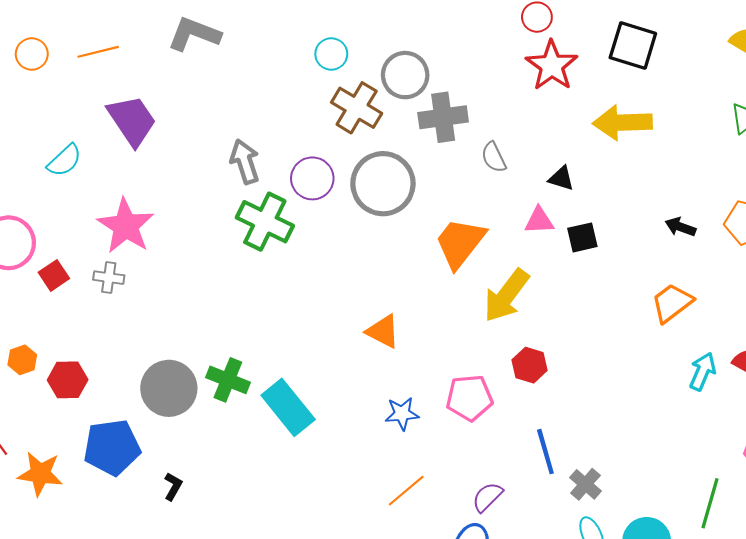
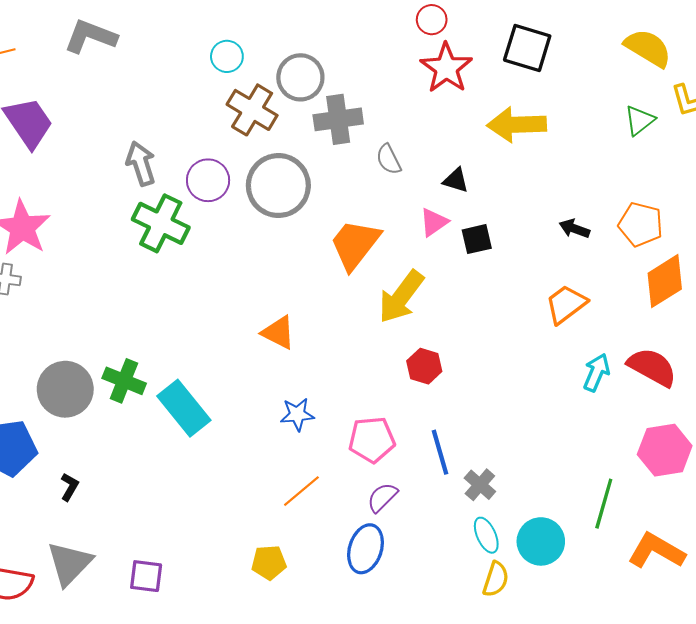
pink triangle: (539, 221) -> (434, 222), turned -32
pink pentagon: (469, 398) -> (372, 440), moved

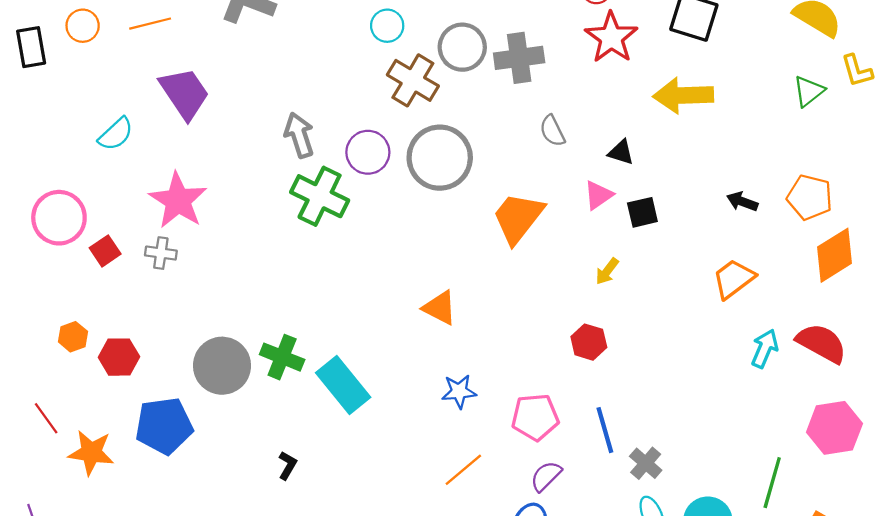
gray cross: (338, 119) -> (519, 58), moved
yellow arrow: (401, 297) -> (607, 271), moved, size x0.5
black L-shape: (69, 487) -> (287, 465), moved

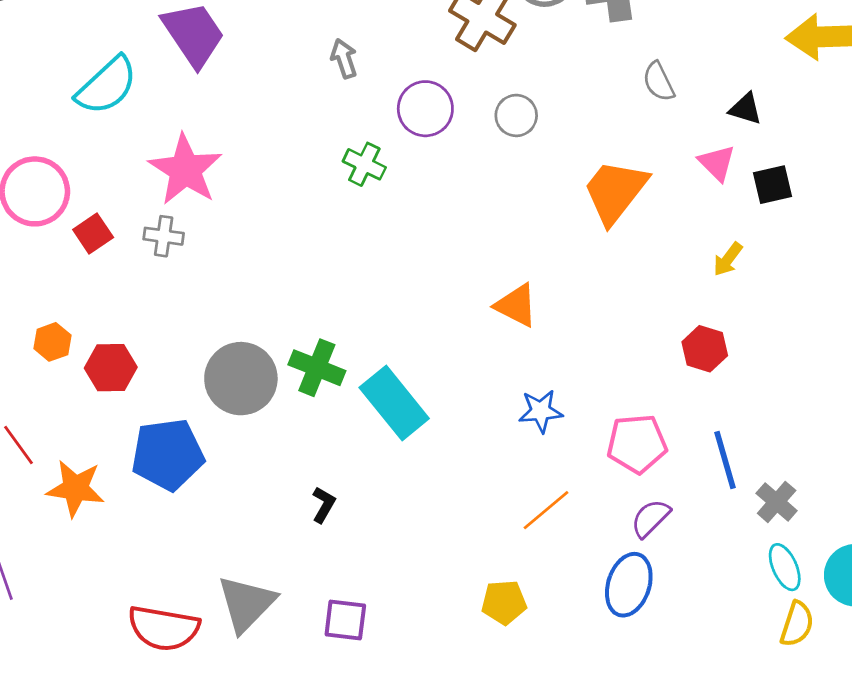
cyan semicircle: (116, 134) -> (107, 86), size x1.4
gray arrow: (299, 135) -> (344, 59), moved, size x0.7
gray circle: (440, 158) -> (516, 115), size x0.5
pink triangle: (598, 195) -> (717, 163), turned -40
green cross: (320, 196) -> (364, 164), size x0.6

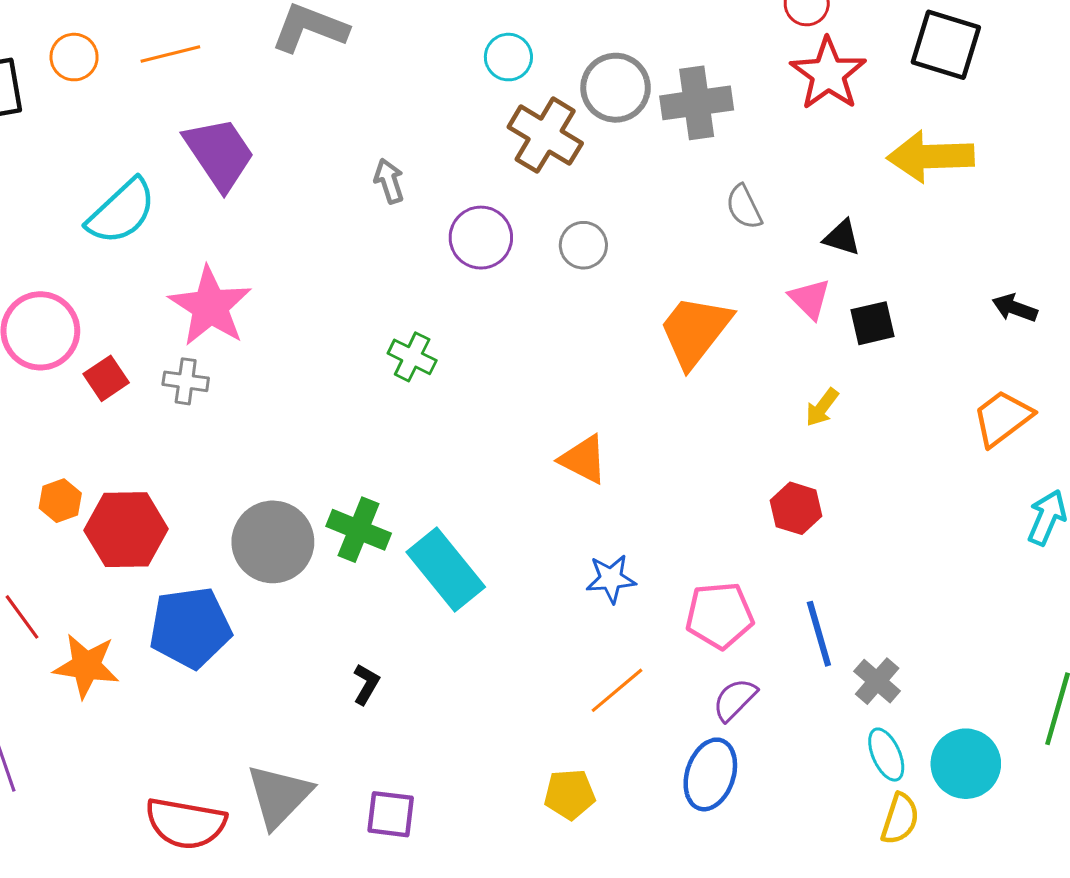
green cross: (364, 164) -> (412, 357), moved
red hexagon: (111, 368) -> (126, 530), size x1.4

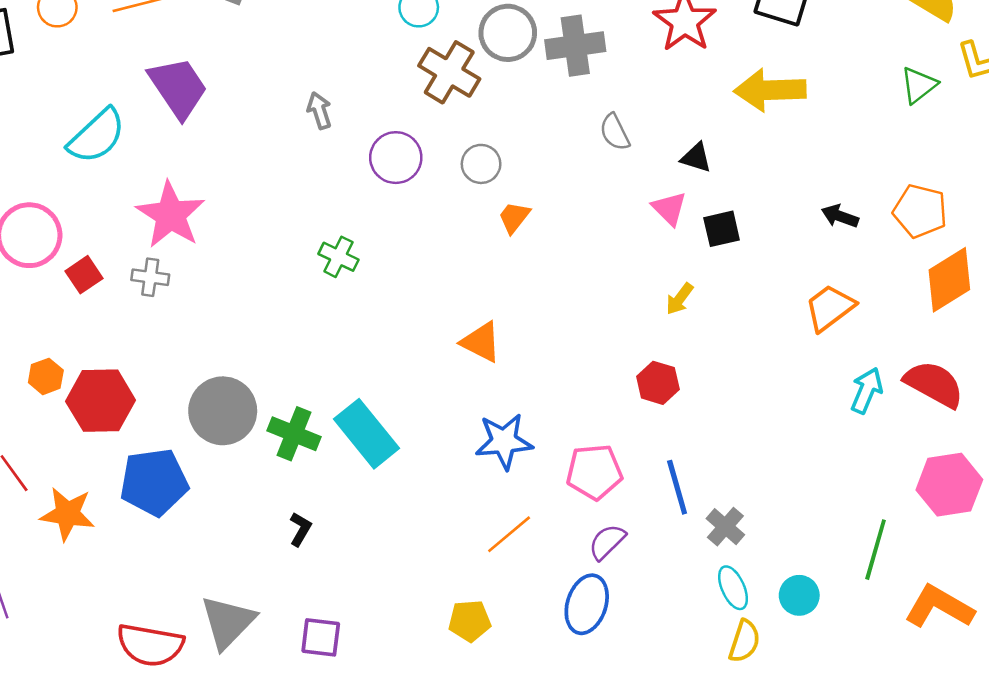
orange trapezoid: (695, 331) -> (514, 217), moved, size x0.5
green cross: (359, 530) -> (294, 434), moved
blue star: (611, 579) -> (504, 441), size x1.4
cyan circle: (966, 764) -> (799, 595), size x0.7

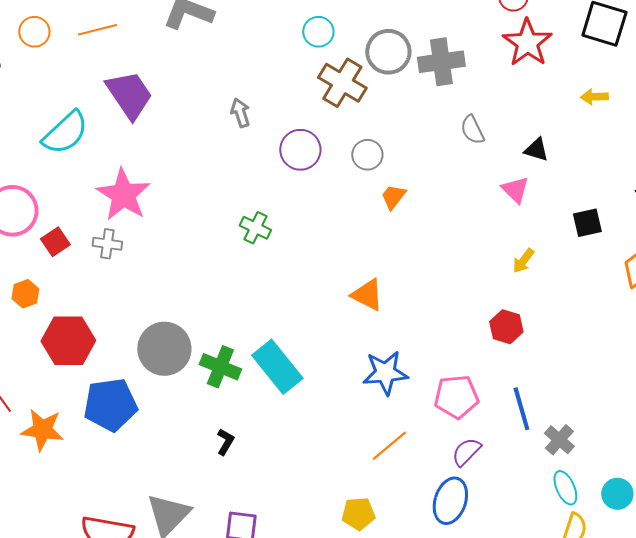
yellow arrow: (770, 90) -> (594, 97), size x0.5
black square: (722, 229) -> (587, 223), moved
orange hexagon: (46, 376) -> (25, 294), moved

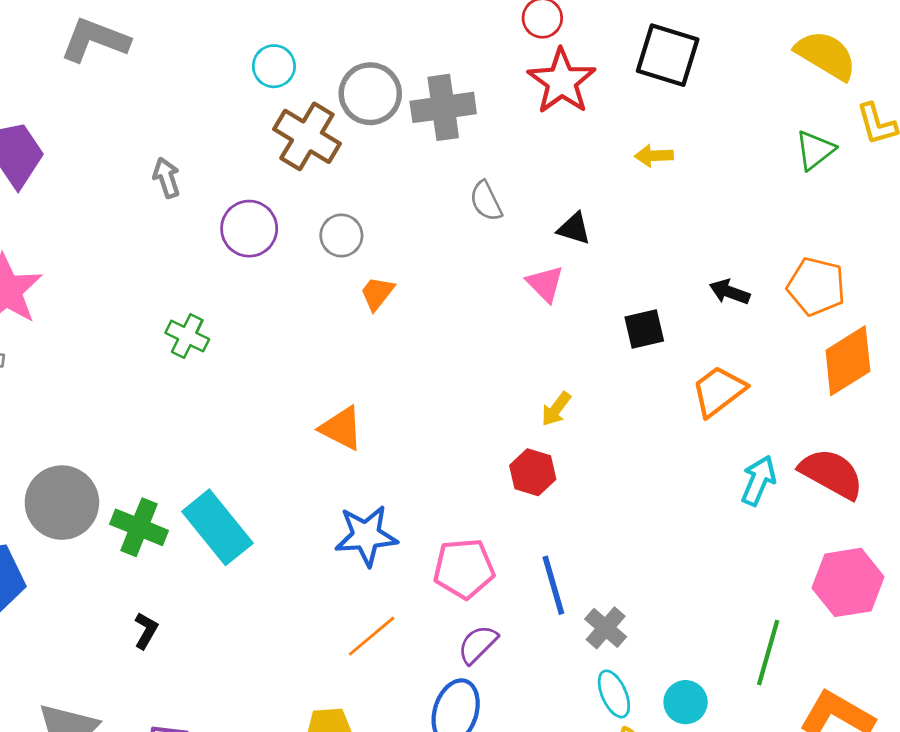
yellow arrow: (523, 261) -> (556, 409), moved

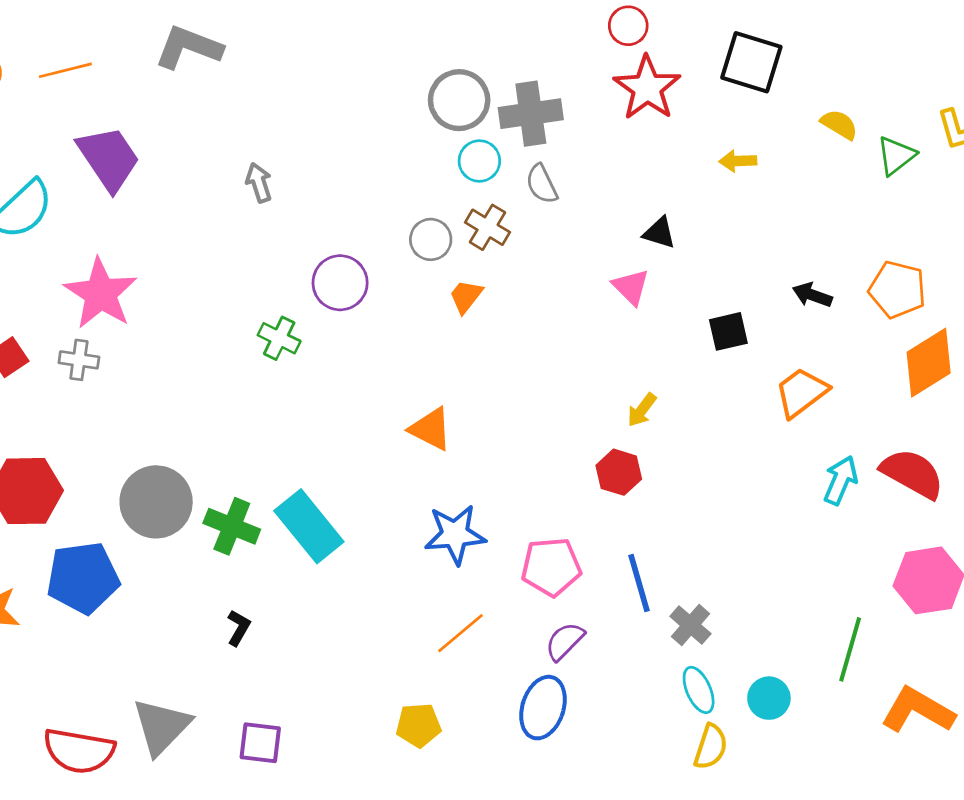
yellow semicircle: (826, 55) -> (839, 124), moved, size x0.6
cyan circle: (274, 66) -> (479, 161), moved
brown cross: (307, 136) -> (488, 227), moved, size x0.7
gray semicircle: (486, 201) -> (542, 184), moved
purple circle: (249, 229) -> (340, 283), moved

